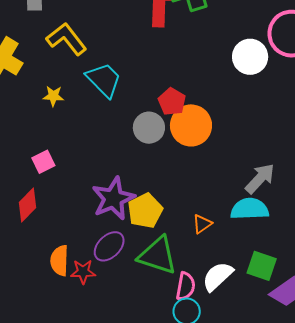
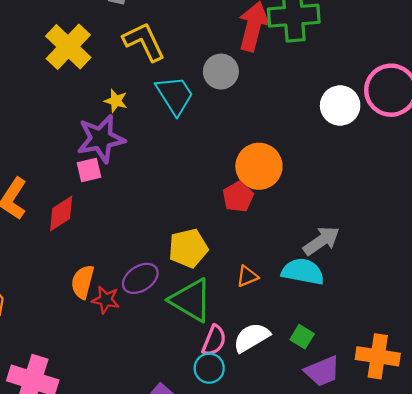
red pentagon: (172, 102) -> (238, 197), moved
gray circle: (149, 128) -> (221, 72), moved
purple star: (113, 198) -> (101, 139), moved
green square: (262, 266) -> (302, 337), size x0.7

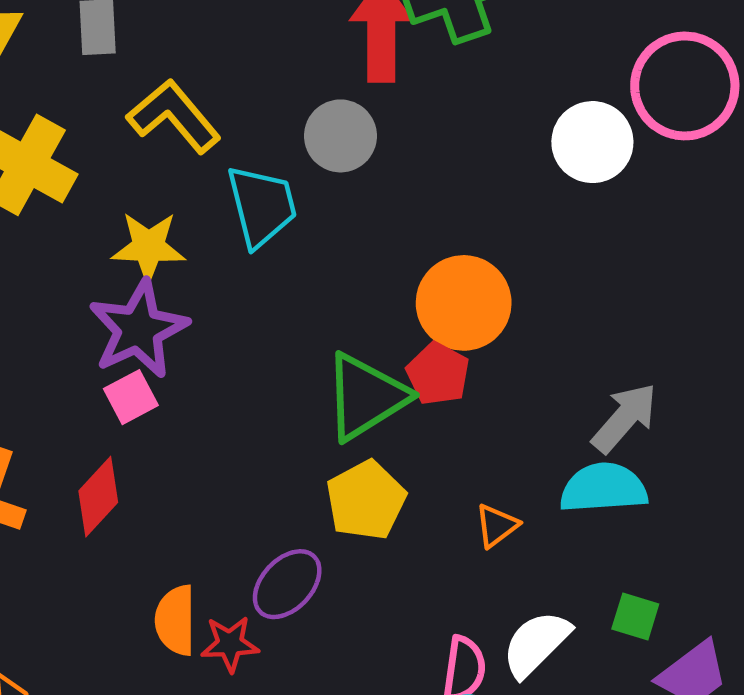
cyan trapezoid: (175, 95) -> (262, 206), turned 33
yellow star: (116, 101) -> (149, 247), size x1.5
green triangle: (191, 300) -> (366, 397), moved, turned -48

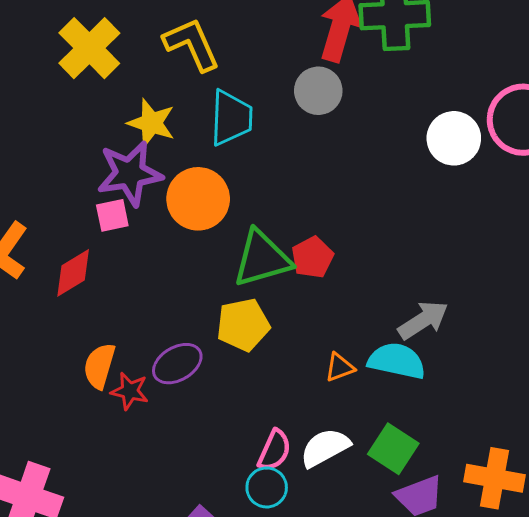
gray circle: (340, 136) -> (318, 91), moved
orange circle: (464, 303) -> (198, 199), moved
orange triangle: (497, 526) -> (340, 367), moved
green square: (635, 616) -> (393, 449), size x1.5

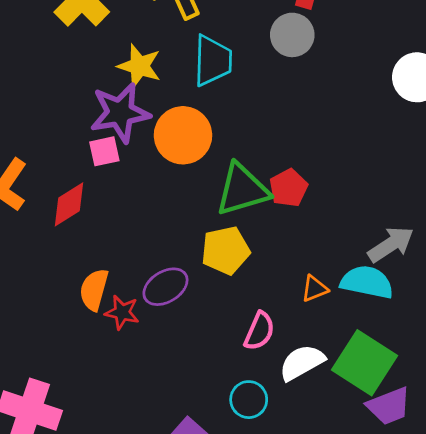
green square: (393, 449) -> (365, 363), size x1.4
pink semicircle: (274, 450) -> (259, 331), moved

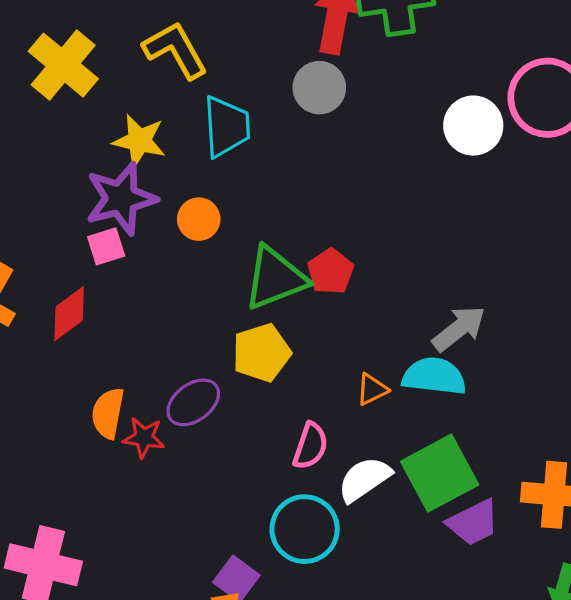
orange circle: (183, 135) -> (199, 219), size x0.6
green square: (365, 363) -> (440, 473), turned 34
cyan circle: (249, 400) -> (305, 529), size x1.5

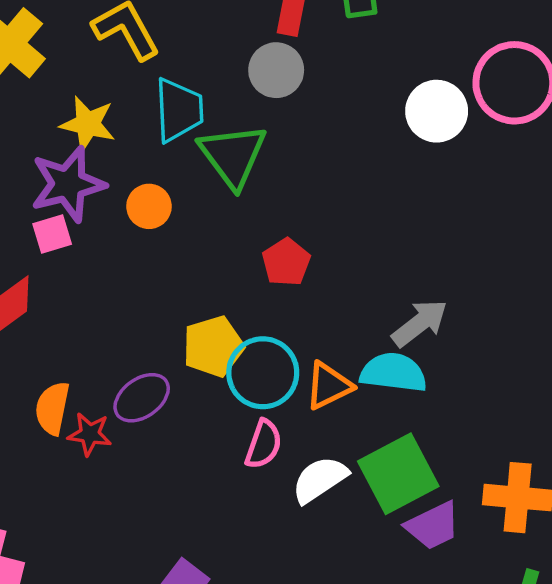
green triangle: (275, 278) -> (233, 156), moved, turned -46
orange triangle: (372, 389) -> (328, 386), size x1.4
cyan circle: (305, 529) -> (263, 373), moved

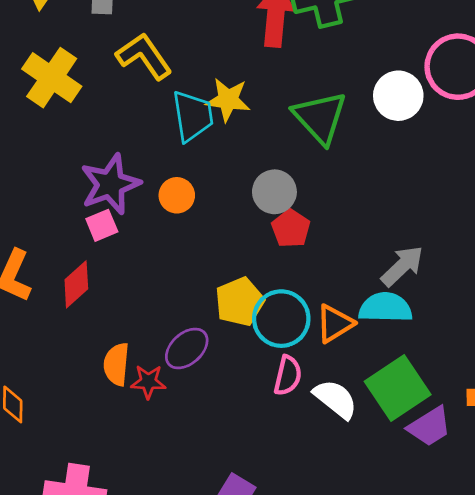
gray circle: (276, 70) -> (274, 192), moved
yellow star: (88, 124) -> (228, 100), moved
green triangle: (233, 156) -> (320, 118), moved
white semicircle: (320, 479) -> (335, 399), turned 78

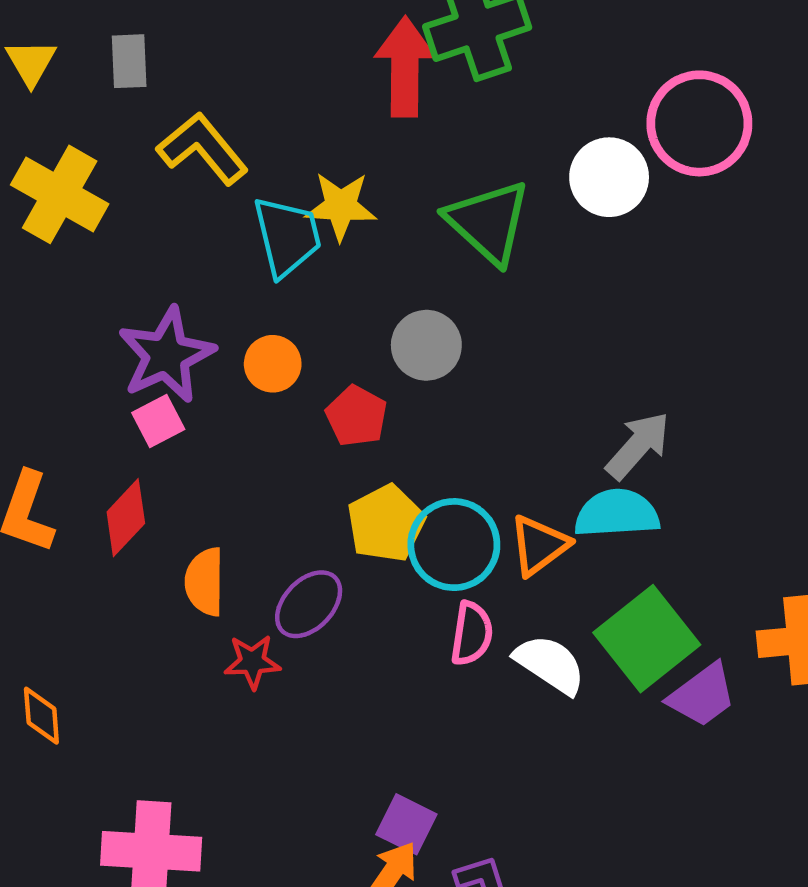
red pentagon: (291, 228) -> (356, 416), moved
orange semicircle: (116, 364) -> (205, 582), moved

